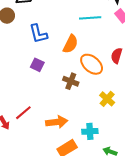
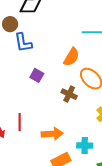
blue L-shape: (38, 34) -> (23, 43), moved
red line: (23, 113) -> (20, 122), turned -54

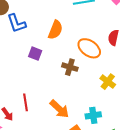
orange semicircle: (71, 57) -> (55, 30), moved
orange arrow: (52, 134) -> (59, 109), turned 55

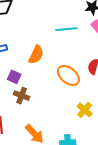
brown cross: (70, 67) -> (22, 96), moved

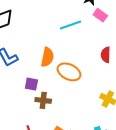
orange ellipse: (68, 75) -> (69, 72), moved

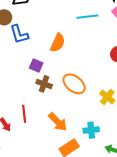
orange ellipse: (69, 72) -> (74, 84), moved

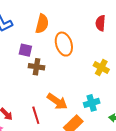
orange ellipse: (74, 84) -> (64, 44), moved, turned 45
red line: (24, 114) -> (36, 115), moved

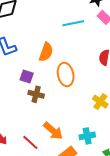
red line: (36, 115) -> (30, 142), turned -36

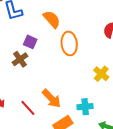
orange semicircle: (46, 52) -> (52, 19), turned -66
brown cross: (36, 94) -> (20, 59), moved, turned 35

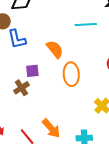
purple square: (30, 42) -> (32, 71), turned -32

